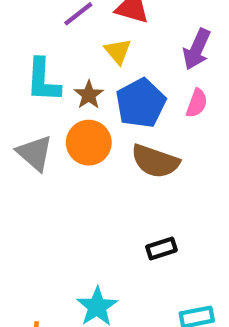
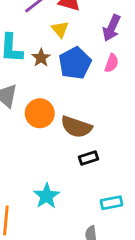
orange circle: (89, 143) -> (40, 113), moved
brown semicircle: (155, 161) -> (76, 127), moved

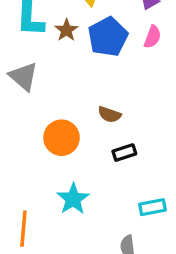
orange circle: (40, 113) -> (61, 138), moved
brown semicircle: (76, 127) -> (109, 115), size x0.6

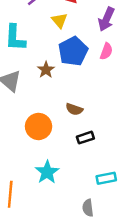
brown star: (66, 30) -> (46, 70), moved

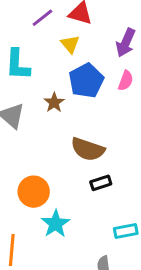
brown semicircle: (74, 109) -> (88, 149), size x1.6
orange circle: (39, 126) -> (34, 192), moved

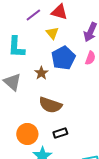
brown semicircle: (88, 149) -> (50, 105), moved
black rectangle: (101, 183) -> (60, 133), moved

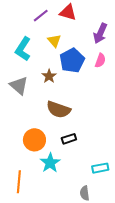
yellow triangle: (52, 33) -> (54, 41), moved
cyan L-shape: (16, 47) -> (23, 49), turned 30

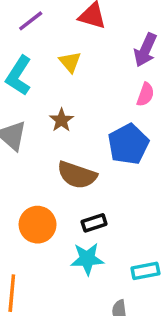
purple line: (41, 16) -> (31, 21), moved
blue pentagon: (72, 60) -> (128, 144), moved
cyan star: (50, 163) -> (87, 259), moved, turned 30

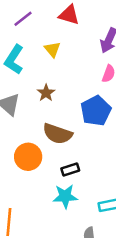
orange circle: (38, 225) -> (28, 157), moved

